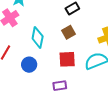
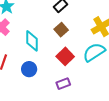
red square: (67, 59) -> (65, 56), turned -30

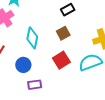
purple rectangle: (63, 84) -> (35, 85), moved

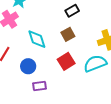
cyan diamond: (32, 38) -> (37, 39), turned -30

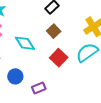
blue circle: (28, 66) -> (15, 76), moved

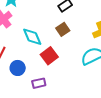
red square: (59, 58) -> (49, 56), moved

